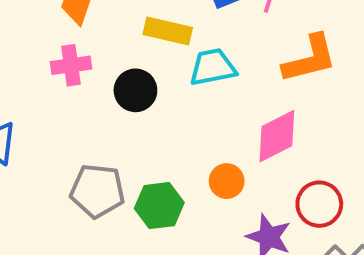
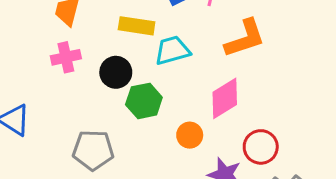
green hexagon: (159, 206) -> (144, 101), moved

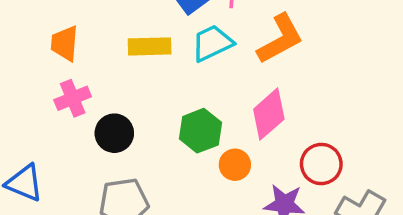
cyan trapezoid: (172, 50) -> (212, 43), moved
black circle: (116, 72) -> (114, 133), moved
green hexagon: (144, 101) -> (200, 131), moved

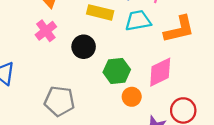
pink cross: (73, 98) -> (46, 31), turned -30
black circle: (114, 133) -> (84, 47), moved

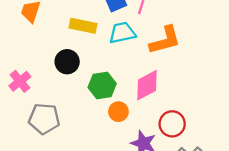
pink cross: (46, 31) -> (20, 81), moved

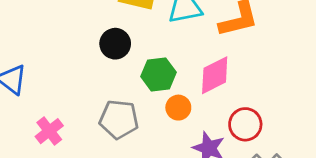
pink cross: (20, 81) -> (49, 131), moved
gray pentagon: (44, 119) -> (119, 119), moved

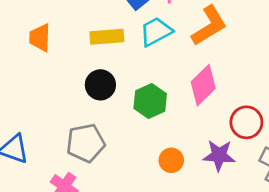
orange circle: (178, 108) -> (171, 160), moved
gray pentagon: (119, 119) -> (86, 143), moved

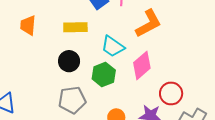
cyan trapezoid: (156, 32) -> (113, 46), moved, turned -120
gray pentagon: (86, 143) -> (72, 100), moved

